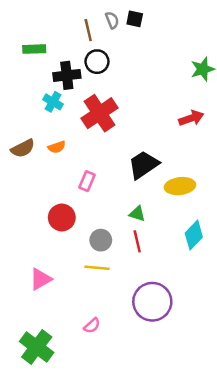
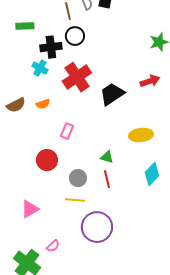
black trapezoid: (144, 165) -> (112, 94), moved
purple circle: (152, 302) -> (97, 227), moved
pink semicircle: (92, 326) -> (53, 246), moved

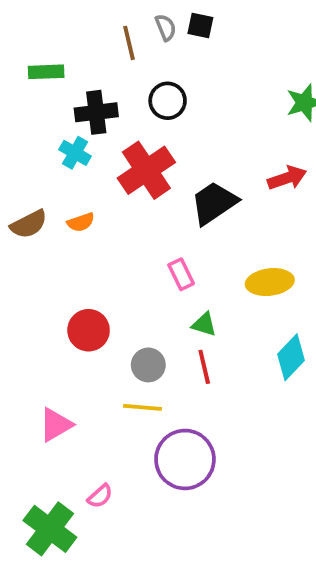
black circle: (75, 36) -> (168, 101), moved
pink rectangle: (67, 131) -> (181, 274), moved, turned -49

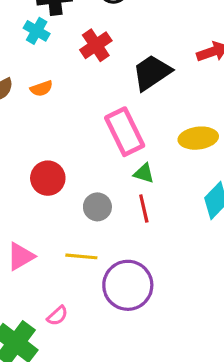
red cross: (146, 170) -> (96, 45), size x0.7
pink rectangle: (181, 274) -> (125, 132), size x1.8
yellow line: (143, 407) -> (81, 256), moved

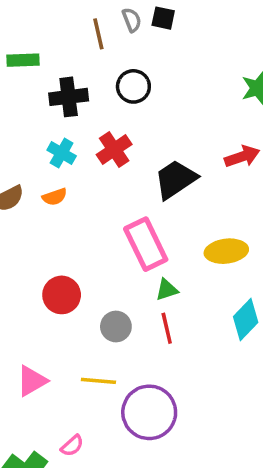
cyan cross: (37, 31) -> (62, 153), moved
green triangle: (144, 173) -> (167, 290), turned -35

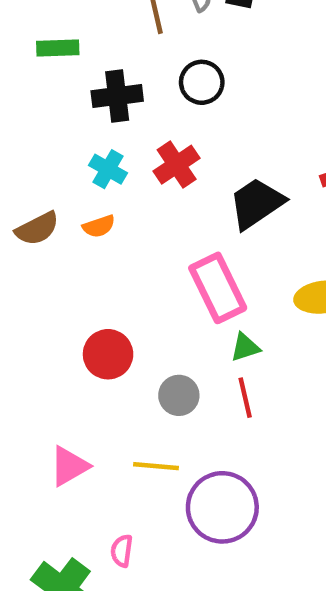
pink semicircle: (72, 446) -> (122, 551), turned 140

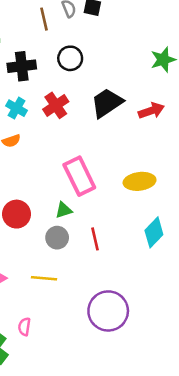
black trapezoid: (257, 203) -> (107, 103), moved
green triangle: (245, 347) -> (64, 210), moved
purple circle: (222, 507) -> (108, 311), moved

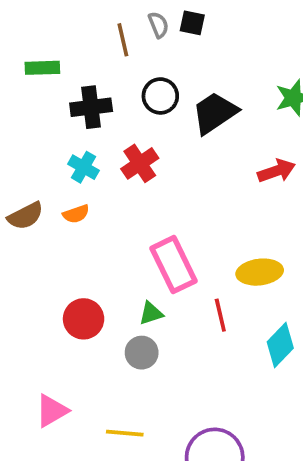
black trapezoid: (107, 103) -> (215, 113), moved
red line: (95, 239) -> (220, 315), moved
yellow line: (44, 278) -> (125, 433), moved

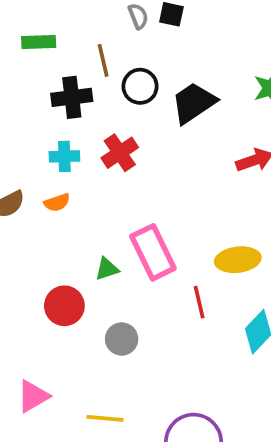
brown line: (123, 40) -> (103, 60), moved
green rectangle: (42, 68) -> (39, 42), moved
cyan cross: (84, 167) -> (64, 156), turned -32
green triangle: (151, 313) -> (107, 269), moved

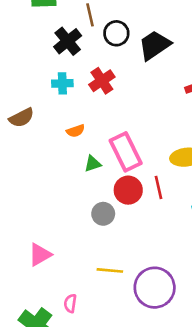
black cross: (72, 97) -> (68, 41), turned -32
orange semicircle: (57, 202) -> (76, 131), moved
red circle: (64, 306) -> (128, 190), moved
yellow line: (105, 418) -> (110, 270), moved

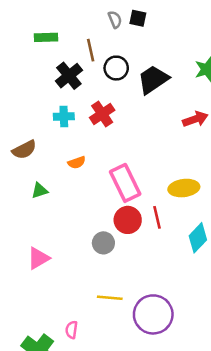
green triangle: (93, 164) -> (40, 191), moved
pink triangle: (40, 255) -> (38, 258), moved

